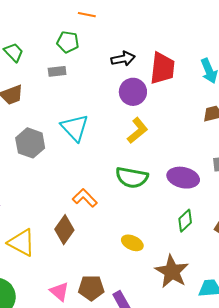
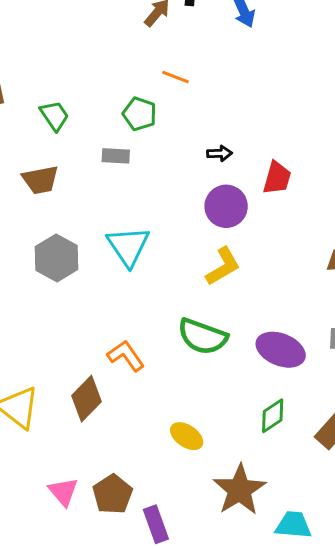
black arrow: (123, 59) -> (219, 153), size x0.7
red trapezoid: (162, 68) -> (277, 178), size x0.7
brown pentagon: (91, 288) -> (113, 494), turned 30

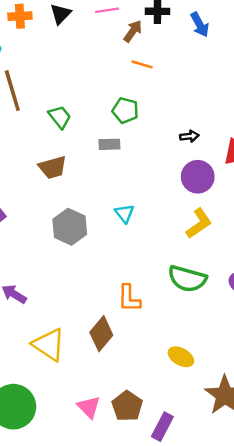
orange line: (175, 77) -> (142, 64), moved
cyan triangle: (128, 246) -> (124, 213), size x0.6
orange L-shape: (126, 356) -> (129, 298), turned -140
purple rectangle: (156, 524) -> (162, 427), turned 52

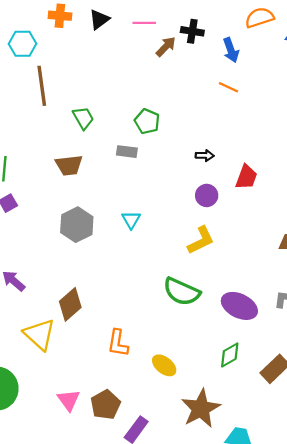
orange line: (142, 64) -> (228, 87), moved
purple circle: (198, 177) -> (207, 195), size x0.7
orange L-shape: (129, 298) -> (118, 343), moved
brown diamond: (101, 334) -> (70, 304), moved

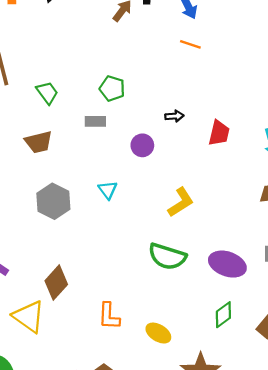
purple circle: (207, 195) -> (142, 145), moved

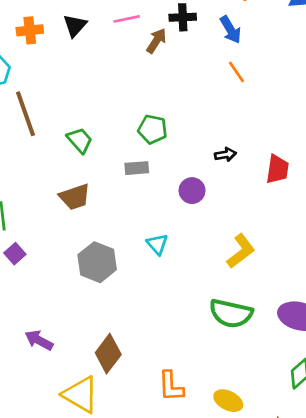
orange line: (190, 44) -> (236, 72), turned 42

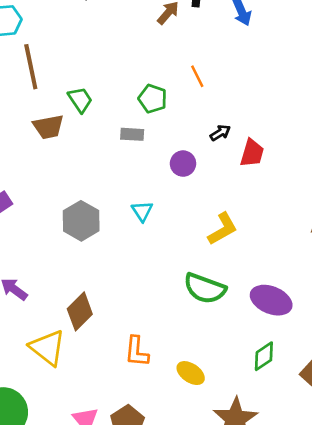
orange line: (236, 72) -> (197, 76), moved
black arrow: (225, 155) -> (220, 133), turned -30
red trapezoid: (277, 169) -> (252, 153), moved
brown trapezoid: (75, 197) -> (48, 127), moved

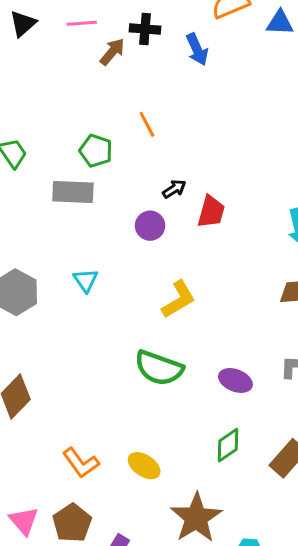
gray rectangle: (132, 134) -> (73, 192), size x1.5
purple circle: (183, 164) -> (150, 226), moved
purple ellipse: (271, 300) -> (235, 380), size x0.7
orange L-shape: (137, 352) -> (81, 463), moved, turned -40

